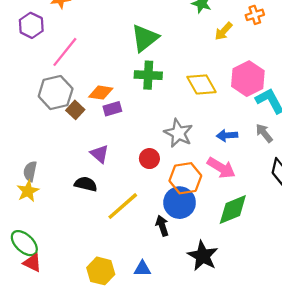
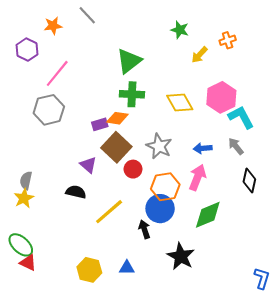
orange diamond: (101, 93) -> (117, 118), moved
brown square: (75, 110) -> (116, 147), moved, size x1.8
pink arrow: (221, 168) -> (197, 177), turned -100

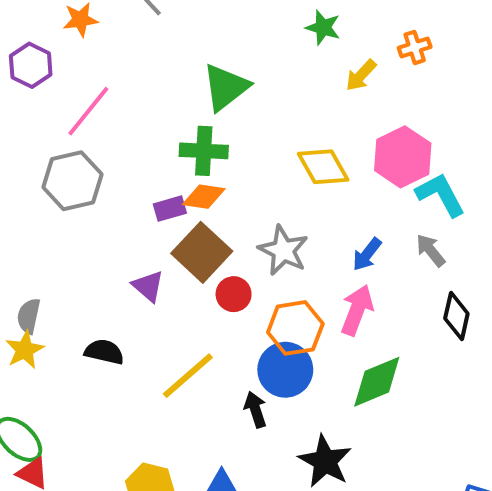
green cross: (132, 94) -> (204, 151), moved
blue arrow: (203, 148) -> (367, 254), turned -48
black semicircle: (76, 192) -> (104, 352), moved

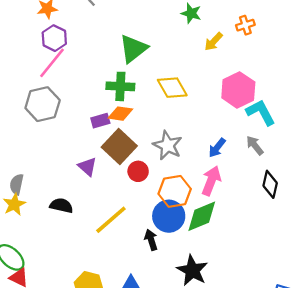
purple hexagon: (31, 65) -> (54, 38), moved
yellow diamond: (323, 167) -> (172, 88), moved
green diamond: (377, 382) -> (202, 216), moved

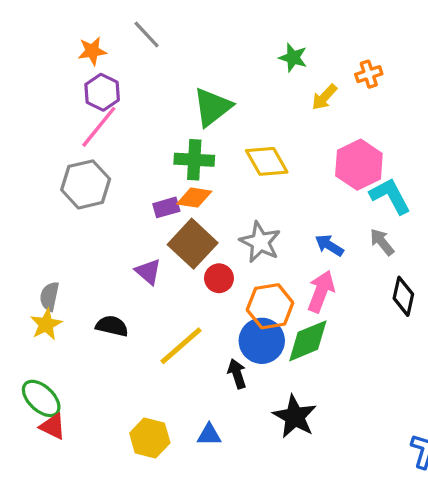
blue arrow: (217, 148) -> (329, 245), turned 84

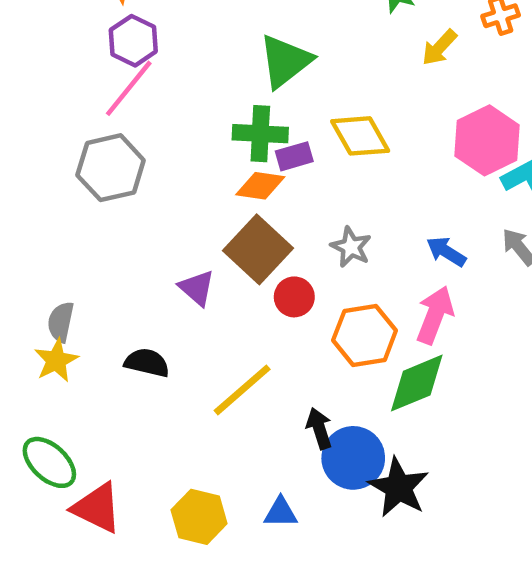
purple rectangle: (166, 207) -> (294, 156), moved
gray star: (260, 242) -> (351, 247), size x0.7
blue circle: (262, 341) -> (353, 458), moved
red triangle: (53, 426) -> (97, 508), moved, size x1.4

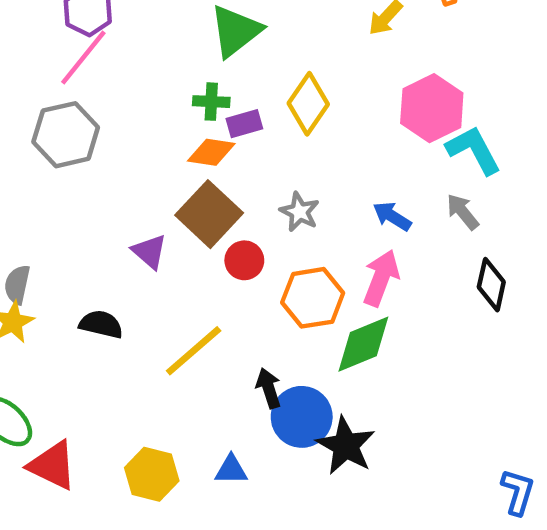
green cross: (260, 134) -> (211, 102), size x0.7
yellow diamond: (360, 136) -> (308, 104), turned 64

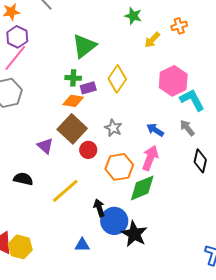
yellow hexagon: (152, 474) -> (20, 247), moved

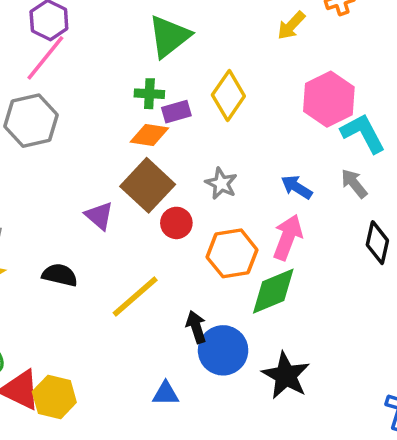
black star: (134, 234) -> (286, 375), moved

